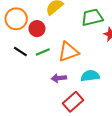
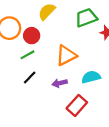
black line: (20, 52) -> (30, 77), moved, turned -72
green line: (43, 52) -> (28, 55), moved

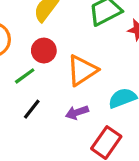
red circle: (32, 36) -> (44, 51), moved

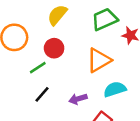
orange triangle: (82, 70) -> (99, 60), moved

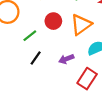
red circle: (54, 48) -> (53, 21), moved

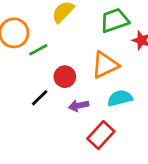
red circle: (53, 21) -> (65, 77), moved
green line: (30, 36) -> (38, 50), moved

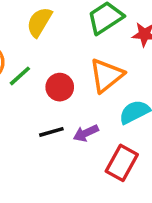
red circle: (65, 77) -> (60, 87), moved
black line: (40, 98) -> (51, 132), moved, turned 42

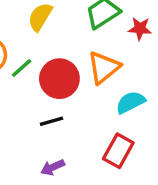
red circle: (60, 87) -> (59, 79), size x1.5
purple arrow: (86, 133) -> (53, 167), moved

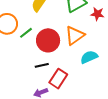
red rectangle: (118, 151) -> (58, 79), moved

